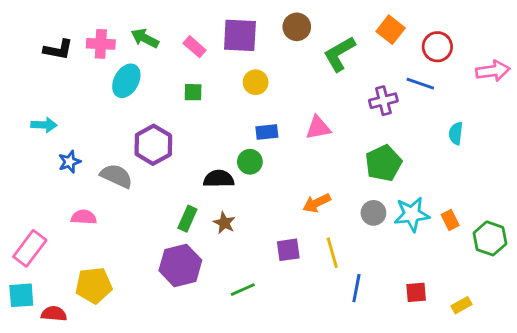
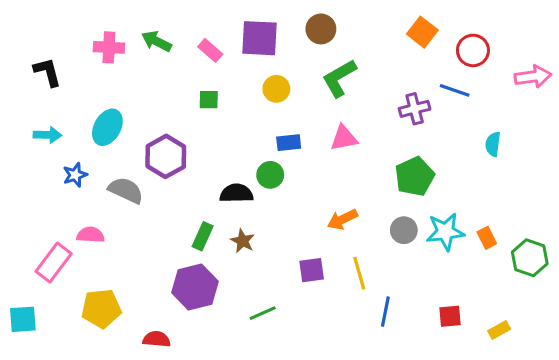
black L-shape: (58, 50) -> (47, 72), moved, turned -116
green L-shape: (339, 54) -> (339, 78), moved
cyan ellipse: (126, 81) -> (107, 127), moved
pink rectangle: (30, 248) -> (54, 262), moved
red semicircle: (54, 314) -> (157, 339), moved

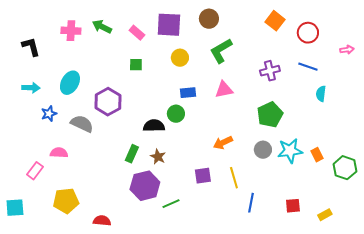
pink arrow: (533, 77) -> (347, 50), size x0.6
blue line: (455, 90) -> (308, 67), moved
pink rectangle: (54, 262) -> (35, 171), size x0.7
purple hexagon: (195, 287) -> (145, 186), moved

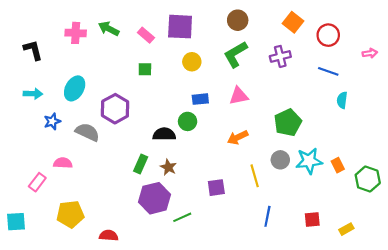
brown circle: (209, 19) -> (238, 20), moved
purple cross: (270, 71) -> (280, 56), moved
orange arrow: (223, 143) -> (238, 137), moved
yellow line: (234, 178) -> (255, 176), moved

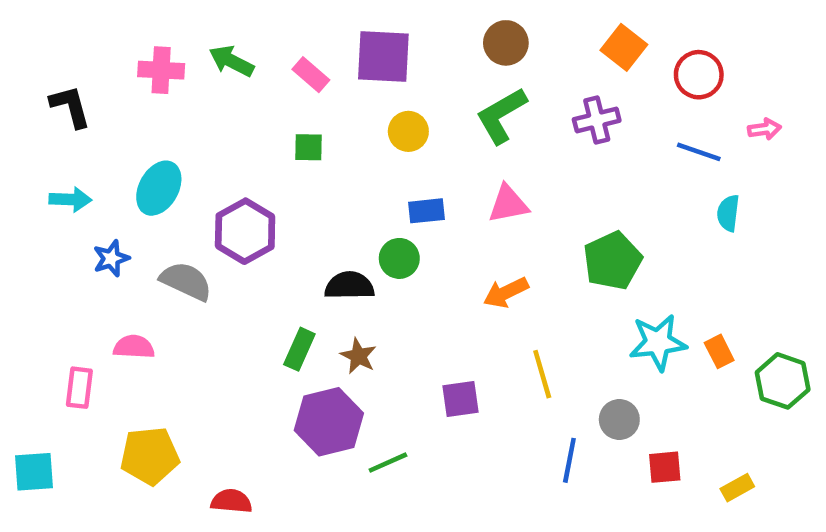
pink arrow: (370, 53) -> (765, 129), moved
gray circle: (280, 160) -> (619, 419), moved
pink rectangle: (37, 182) -> (79, 388), turned -30

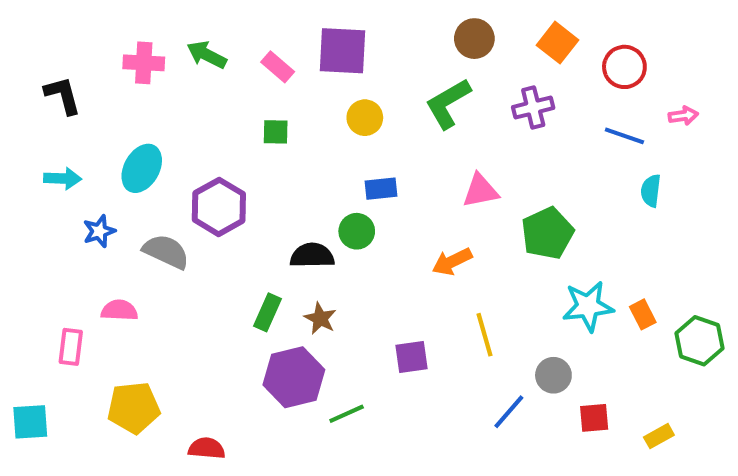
brown circle: (506, 43) -> (474, 39), moved
pink triangle: (508, 204) -> (480, 191), moved
blue line: (569, 460) -> (509, 412), turned 30

